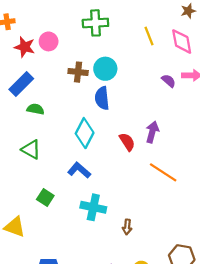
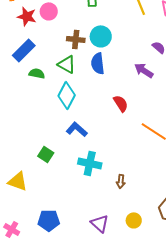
purple arrow: (152, 132) -> (144, 70), moved, turned -72
cyan diamond: (85, 133) -> (67, 95), moved
green triangle: (31, 149) -> (67, 64), moved

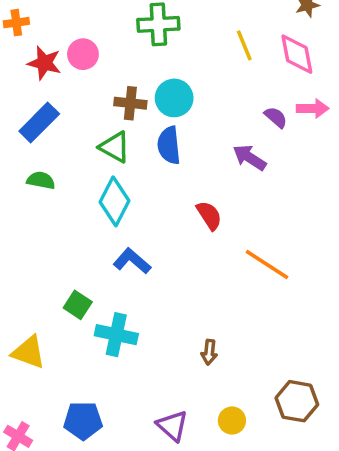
green semicircle: (37, 73) -> (41, 180), moved
cyan cross: (90, 163) -> (116, 335), moved

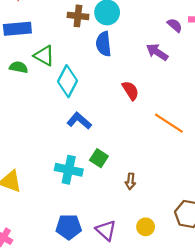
blue rectangle: (39, 123) -> (17, 29), turned 40
green triangle: (115, 147) -> (44, 56), moved
green square: (78, 305) -> (99, 158), moved
blue pentagon: (83, 421) -> (69, 227), moved

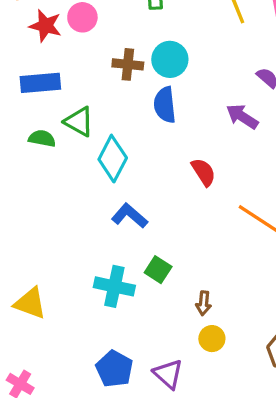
blue pentagon: (69, 227) -> (114, 369), turned 30
yellow circle: (146, 227) -> (212, 339), moved

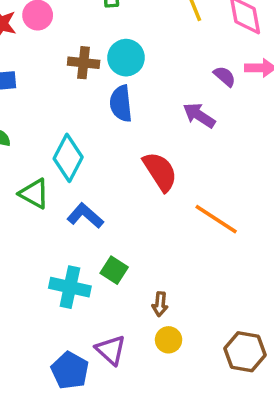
green triangle: (79, 122) -> (34, 194), moved
red semicircle: (204, 172) -> (160, 172), size x1.4
purple triangle: (168, 374) -> (111, 350), moved

